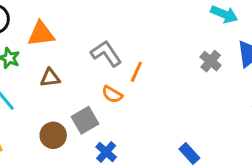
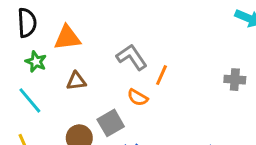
gray cross: (211, 61) -> (235, 80), moved, turned -36

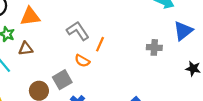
brown triangle: (76, 81) -> (26, 49), moved

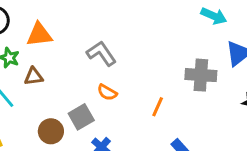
orange line: (100, 44) -> (158, 107), moved
gray cross: (154, 47) -> (201, 75), size x1.5

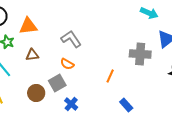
brown triangle: (34, 76) -> (32, 55), moved
orange semicircle: (107, 92) -> (67, 64), moved

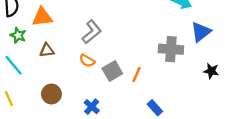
gray L-shape: (71, 39) -> (92, 32), turned 85
gray square: (57, 83) -> (112, 71), moved

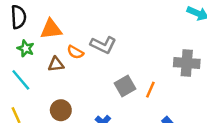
gray L-shape: (92, 32) -> (103, 45), turned 65
orange semicircle: (87, 61) -> (75, 52), moved

